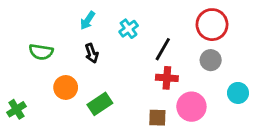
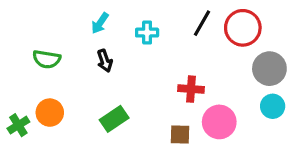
cyan cross: (129, 29) -> (147, 33), turned 36
black line: (163, 49) -> (202, 23), moved
gray circle: (211, 60) -> (269, 69), moved, size x1.4
orange circle: (66, 87) -> (50, 113), moved

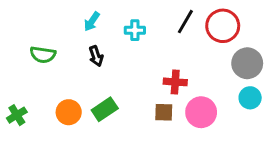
orange circle: (50, 113) -> (69, 112), moved
brown square: (180, 135) -> (164, 112), moved

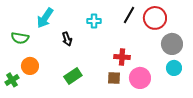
cyan arrow: (92, 22) -> (45, 18), moved, size x1.5
green semicircle: (43, 55) -> (20, 38), moved
orange circle: (69, 112) -> (30, 66), moved

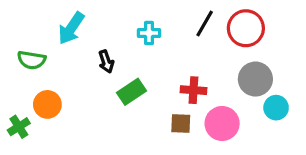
gray circle: (172, 44) -> (255, 79), moved
green rectangle: (73, 76) -> (132, 92), moved

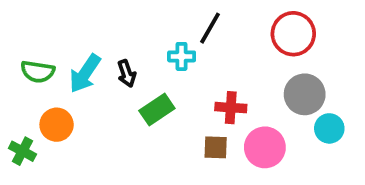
black line: (205, 23) -> (210, 28), moved
cyan arrow: (71, 28) -> (85, 74), moved
cyan cross: (149, 33) -> (182, 56), moved
green cross: (19, 127) -> (22, 151), turned -30

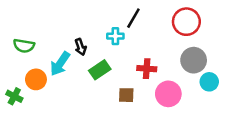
cyan arrow: (85, 74) -> (60, 64), moved
brown square: (216, 147) -> (126, 95), moved

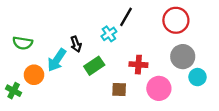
cyan cross: (115, 36) -> (109, 34), turned -35

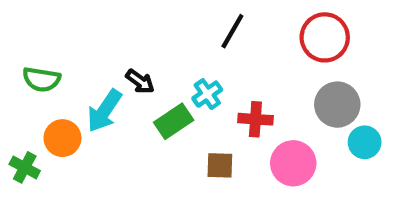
cyan cross: (109, 34) -> (207, 94), moved
black arrow: (76, 44) -> (140, 81), turned -35

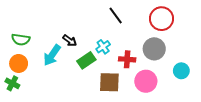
black line: (232, 31) -> (116, 16), turned -66
gray circle: (337, 105) -> (154, 49), moved
orange circle: (62, 138) -> (19, 63), moved
brown square: (220, 165) -> (109, 82), size x1.5

